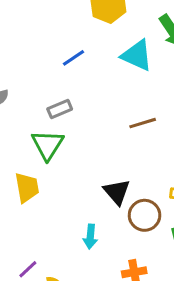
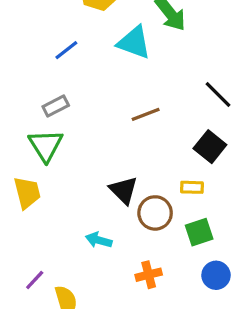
cyan arrow: (90, 237) -> (99, 240), turned 105

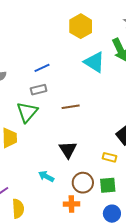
blue line: (66, 50) -> (42, 68), moved
brown line: (146, 114) -> (71, 107), moved
brown circle: (155, 213) -> (83, 183), moved

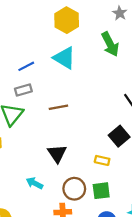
cyan triangle: (94, 62) -> (64, 58), moved

